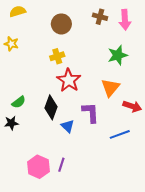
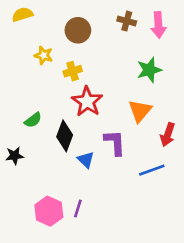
yellow star: (11, 44) -> (44, 55), moved
green semicircle: (19, 102) -> (33, 120), moved
red arrow: (132, 106) -> (168, 135), turned 90

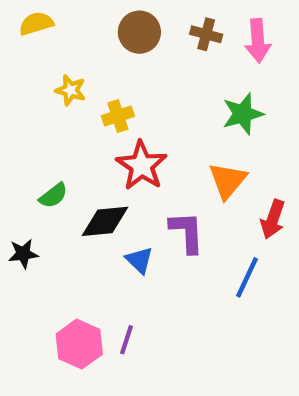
brown circle: (78, 30) -> (139, 32), moved
black diamond: (65, 136) -> (105, 221), turned 64
blue line: (152, 170) -> (247, 277), turned -45

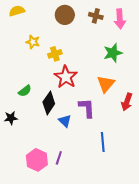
black diamond: (105, 221) -> (49, 103), turned -50
blue line: (247, 277) -> (103, 142), moved, turned -30

